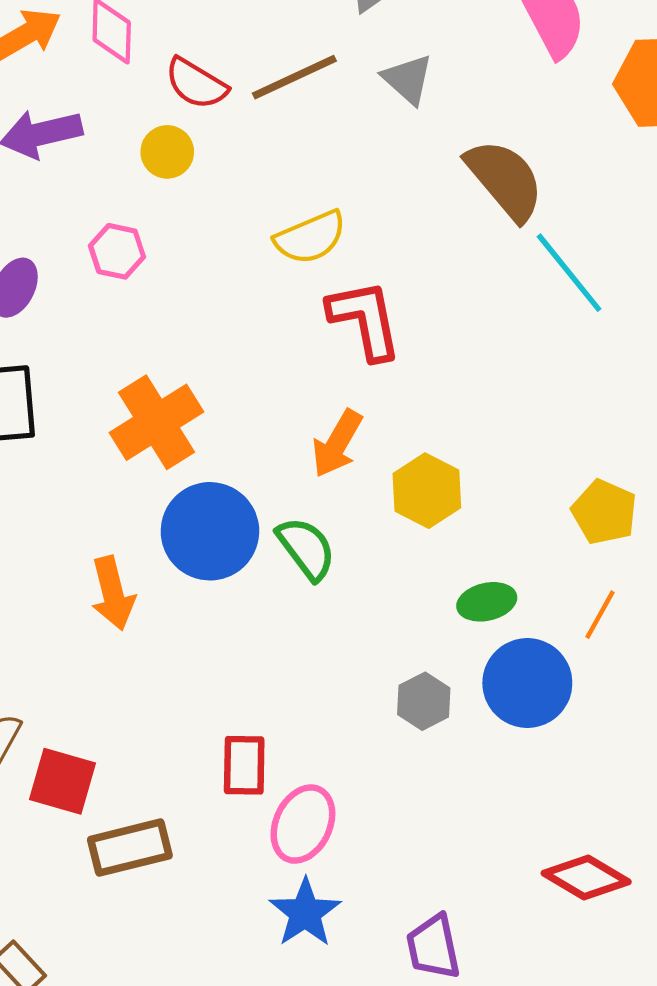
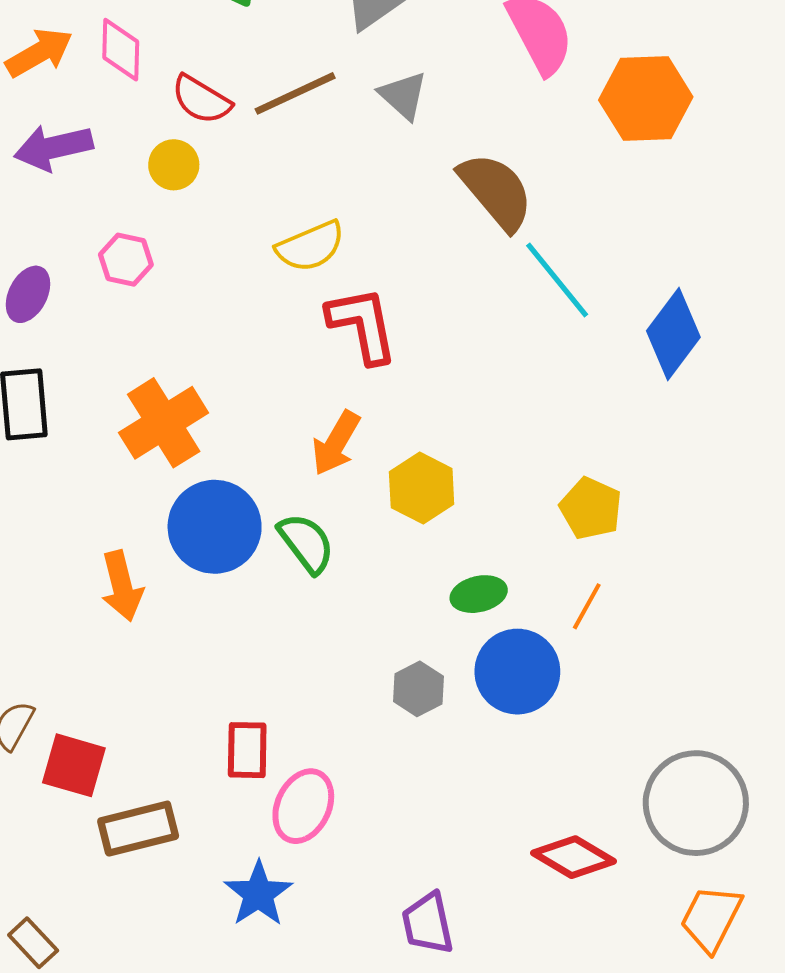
blue star: (305, 913) -> (258, 894), moved

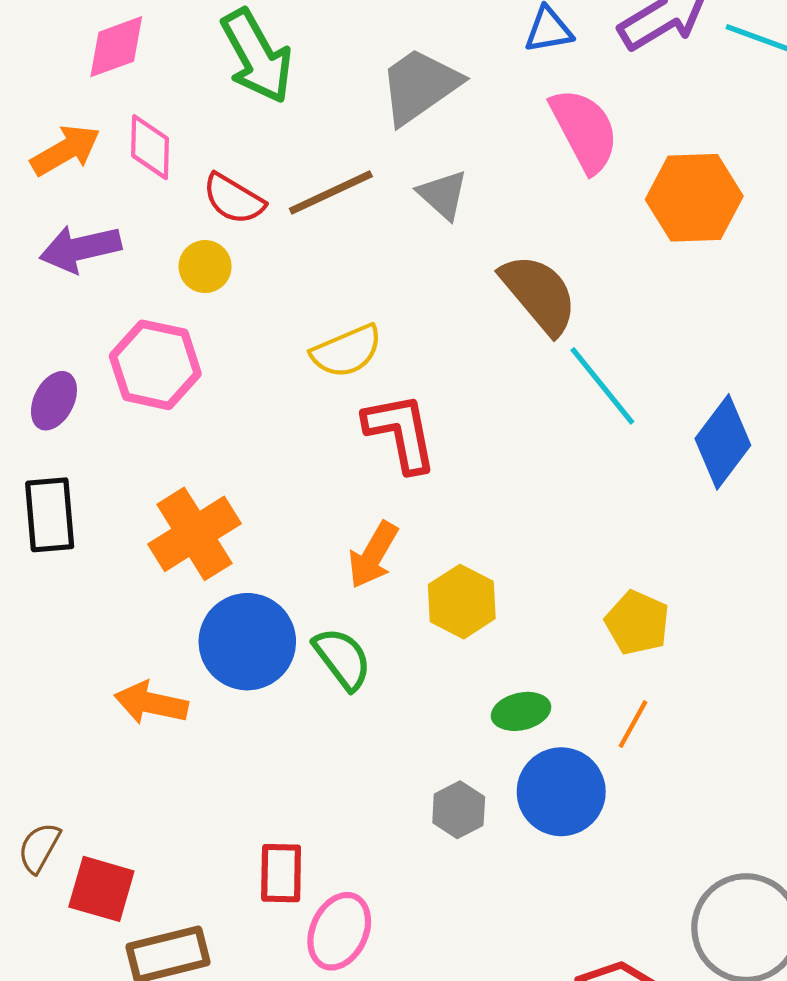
pink hexagon: (126, 260) -> (155, 365), size x1.6
orange arrow: (122, 586) -> (151, 703), turned 116

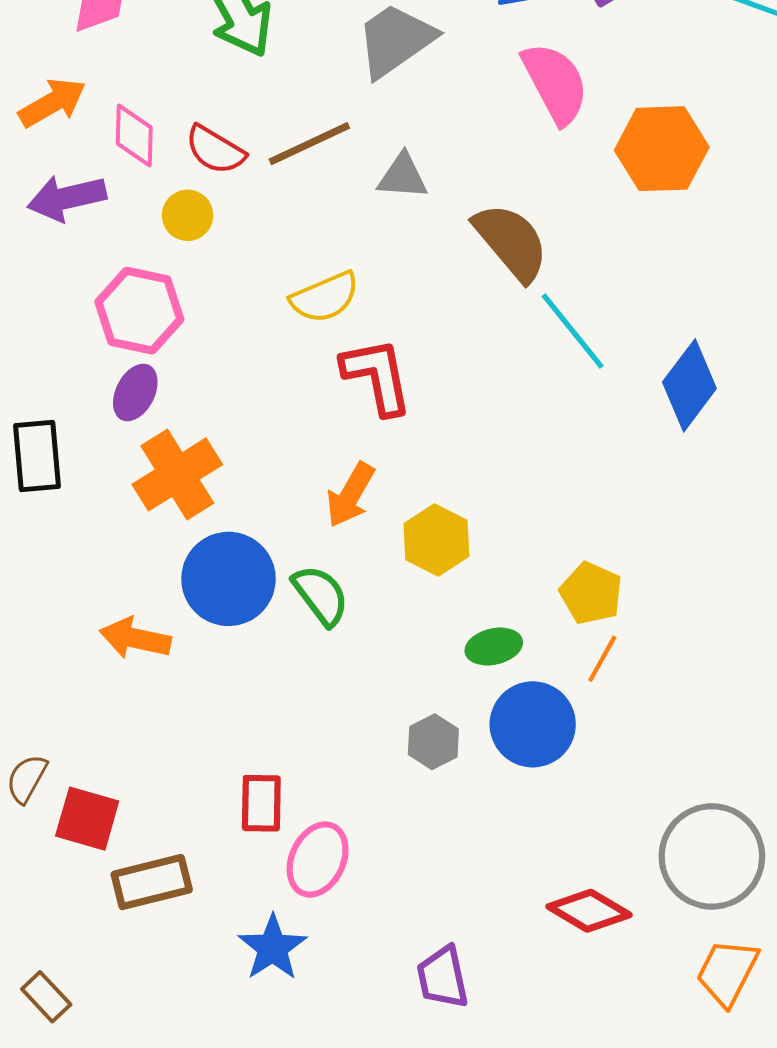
pink diamond: (150, 147) -> (134, 135), moved
gray triangle: (443, 195) -> (403, 176), moved, turned -38
purple ellipse: (54, 401) -> (135, 393), moved
yellow pentagon: (637, 623) -> (591, 593), moved

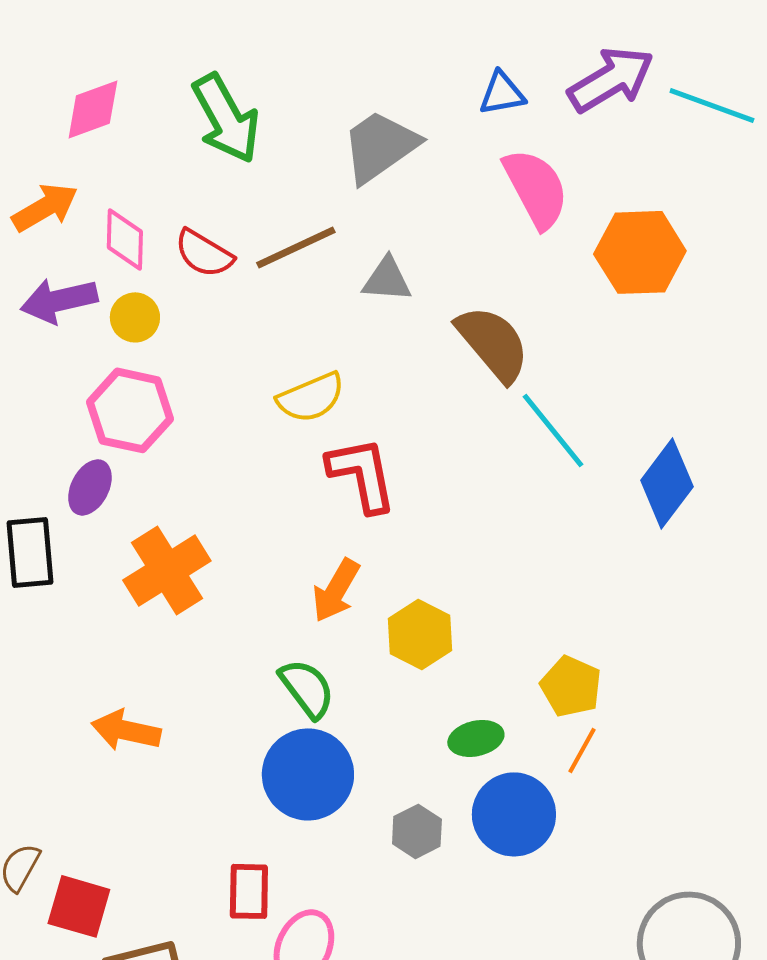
yellow circle: (188, 215) -> (135, 317), moved
purple ellipse: (135, 393) -> (90, 487), moved
blue circle: (228, 579) -> (308, 774), moved

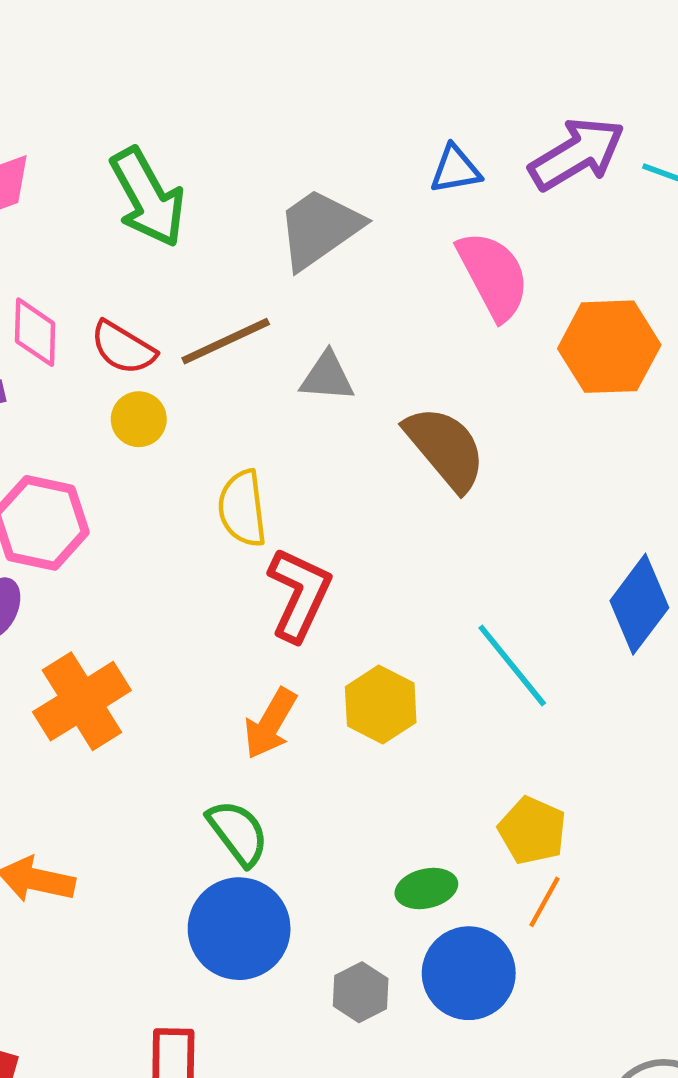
yellow circle: (135, 317) -> (139, 419), moved
yellow semicircle: (311, 397) -> (242, 508), turned 106
cyan line: (553, 430) -> (512, 666), moved
red L-shape: (362, 474) -> (299, 594), turned 36
yellow hexagon: (420, 634) -> (381, 705), moved

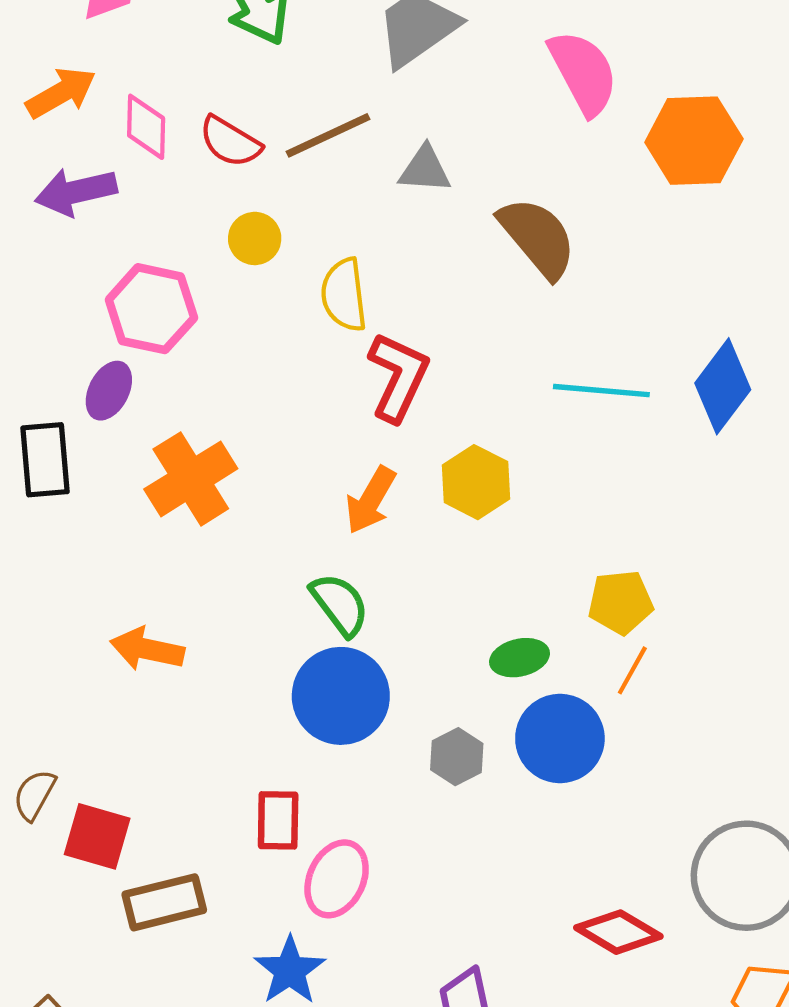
yellow circle: (139, 419) -> (255, 238), moved
cyan line: (512, 666) -> (601, 391), moved, turned -46
yellow pentagon: (532, 831) -> (621, 602), turned -30

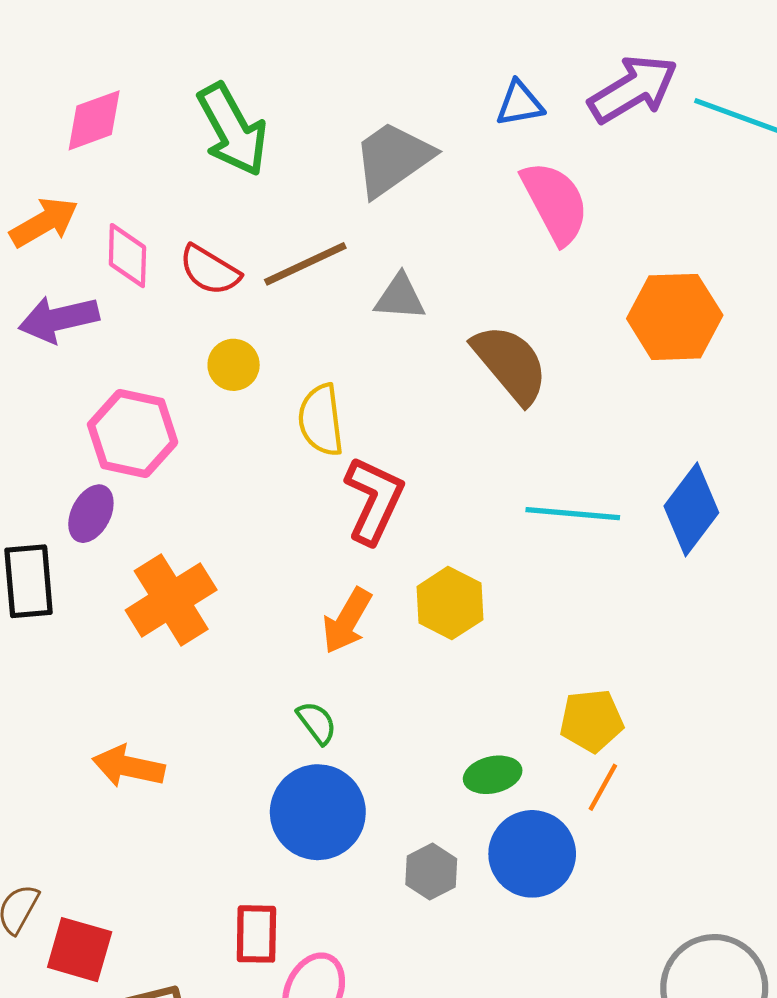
orange hexagon: (694, 141) -> (675, 317), moved
green semicircle: (340, 604) -> (317, 723), size x0.7

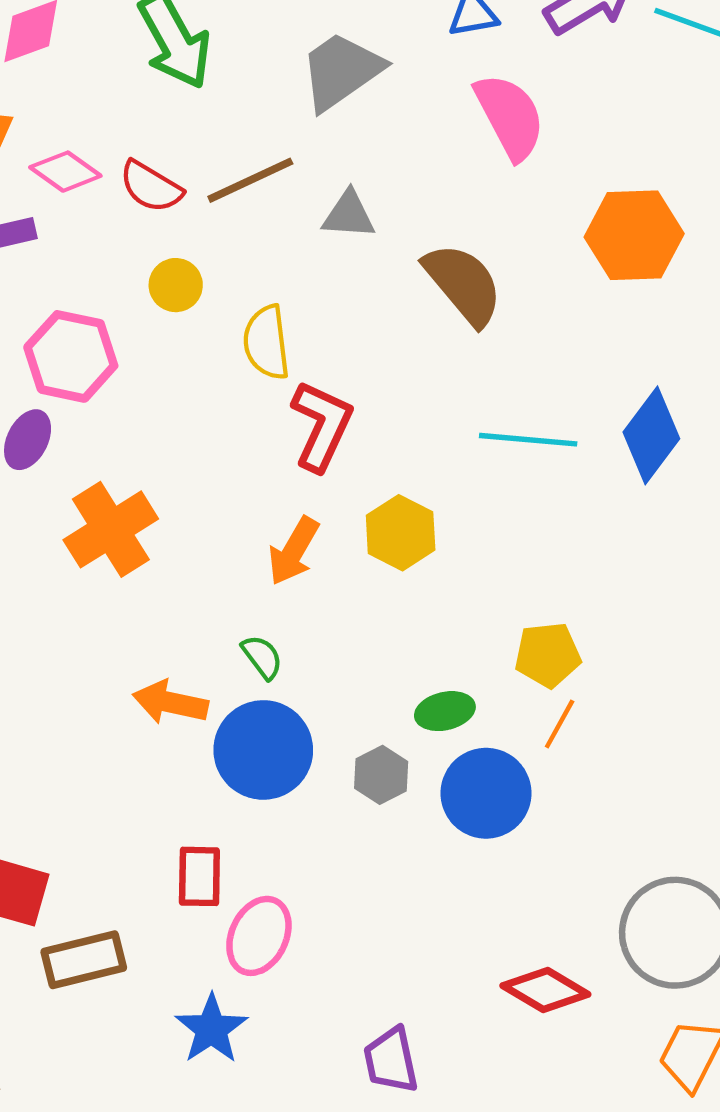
pink diamond: (127, 256) -> (65, 172), turned -56
orange arrow: (128, 766) -> (170, 702), moved
gray hexagon: (431, 872) -> (381, 775), moved

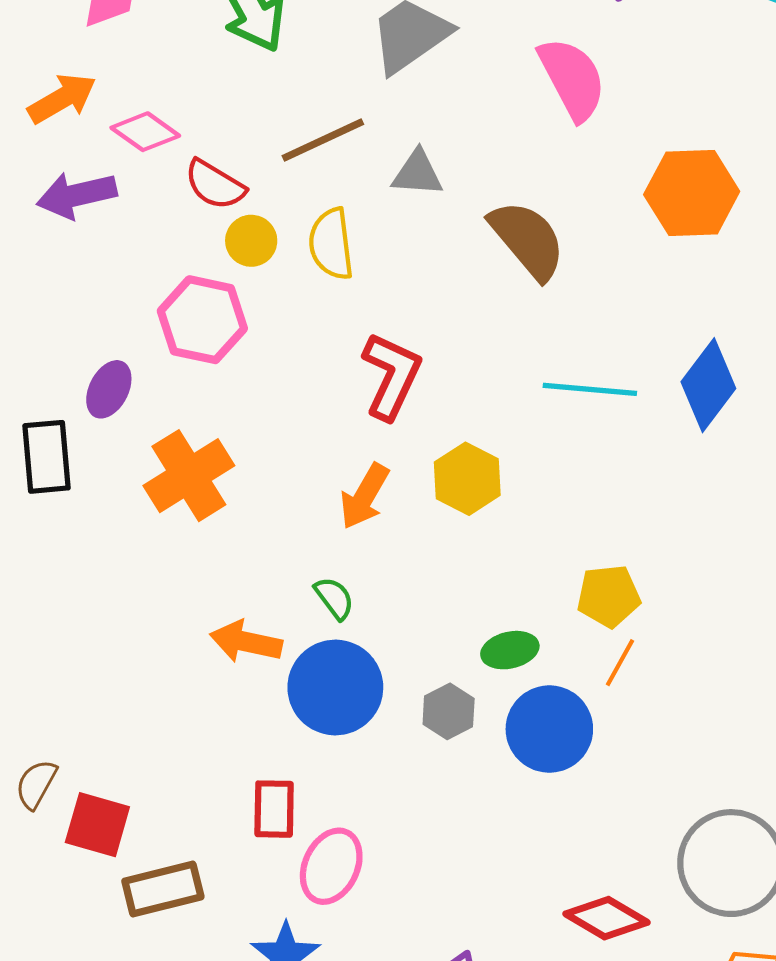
red semicircle: (151, 187) -> (215, 185), moved
yellow semicircle: (267, 342) -> (331, 244), moved
pink hexagon: (71, 356) -> (202, 320), moved

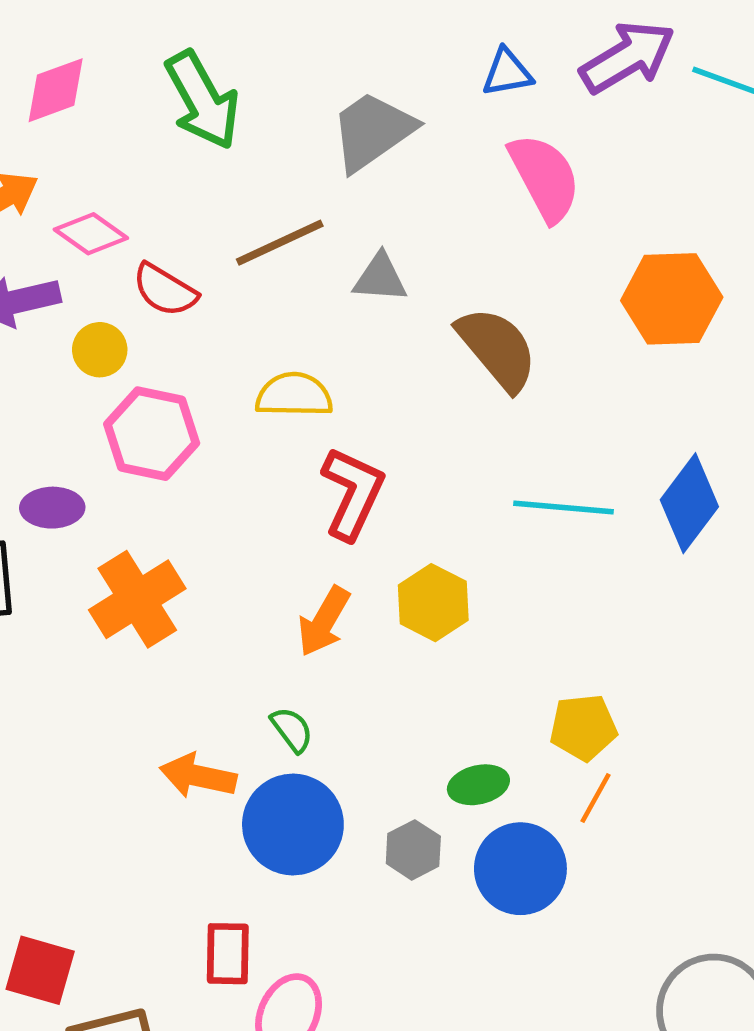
yellow circle: (251, 241) -> (100, 350), moved
yellow semicircle: (331, 244) -> (294, 395), moved, turned 98
purple ellipse: (109, 389) -> (52, 508), turned 62

